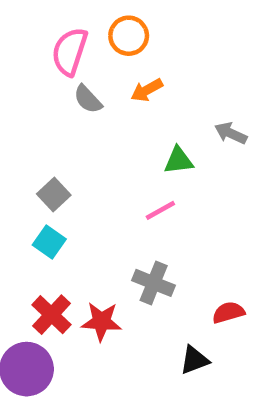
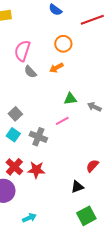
orange circle: (129, 36) -> (63, 44), moved
gray arrow: (231, 133) -> (94, 107), moved
gray cross: (154, 283) -> (38, 137), moved
red semicircle: (228, 312) -> (92, 166), turned -32

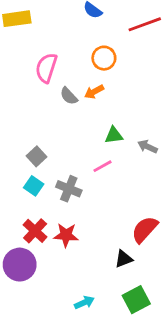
gray semicircle: (30, 72) -> (69, 96), moved
red semicircle: (92, 166) -> (145, 229), size x1.5
cyan arrow: (29, 218) -> (84, 303), moved

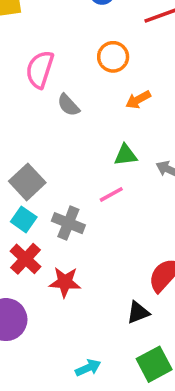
orange arrow: (94, 92) -> (138, 100), moved
gray square: (36, 156) -> (27, 182), size x1.4
red cross: (35, 231) -> (26, 259), moved

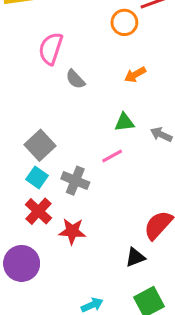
orange circle: (113, 57) -> (124, 22), moved

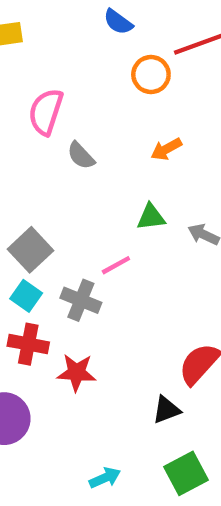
pink line: (112, 156) -> (116, 265), moved
red cross: (38, 211) -> (28, 344), turned -32

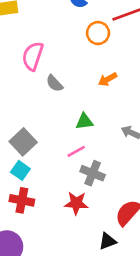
green triangle: (151, 217) -> (84, 121), moved
gray cross: (81, 300) -> (93, 173), moved
red star: (76, 373) -> (76, 203), moved

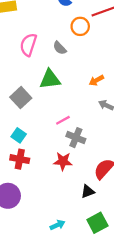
orange arrow: (108, 79) -> (96, 80), moved
gray semicircle: (54, 83) -> (60, 48), moved
green triangle: (84, 121) -> (50, 79), moved, size x1.5
gray square: (23, 142) -> (21, 98), moved

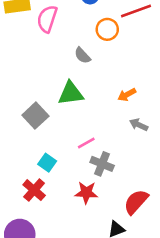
pink semicircle: (28, 45) -> (47, 19), moved
cyan square: (19, 135) -> (47, 163), moved
red cross: (20, 159) -> (34, 190), turned 30

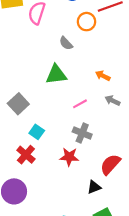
orange arrow: (127, 95) -> (103, 76), turned 56
gray square: (35, 116) -> (18, 104), moved
pink line: (86, 143) -> (80, 104), moved

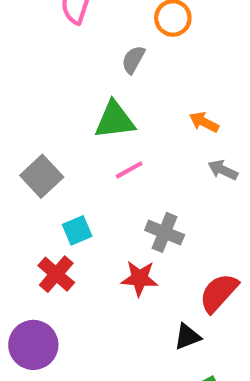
gray semicircle: (66, 43) -> (133, 60), turned 72
pink line: (80, 104) -> (129, 170), moved
cyan square: (37, 132) -> (77, 230), turned 32

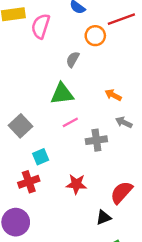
gray cross: (165, 232) -> (96, 140), moved, turned -30
red cross: (56, 274) -> (29, 182), turned 30

